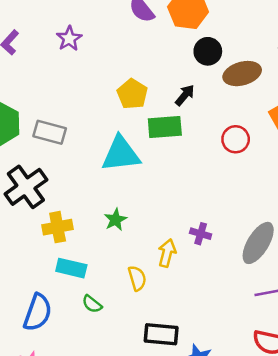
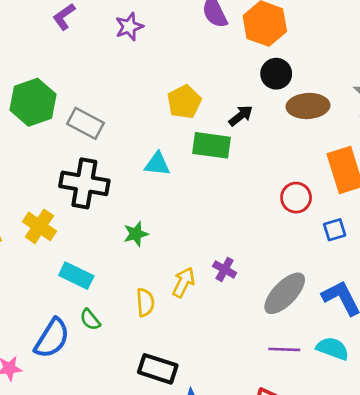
red circle: (236, 139) -> (296, 198), moved
cyan triangle: (121, 154) -> (157, 164), size x0.6
black cross: (26, 187) -> (84, 183), moved, turned 33
yellow cross: (58, 227) -> (39, 226), moved, turned 32
blue semicircle: (38, 312) -> (52, 338), moved

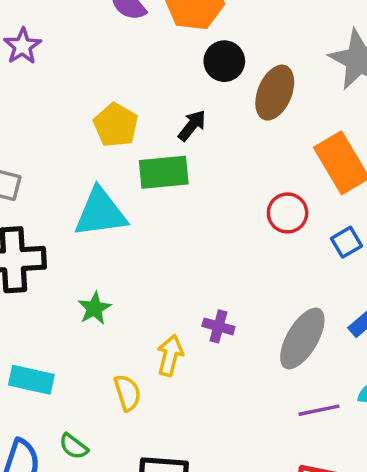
brown ellipse: (308, 106) -> (275, 93), turned -51
cyan triangle: (157, 164) -> (100, 213), size x1.6
green semicircle: (90, 320) -> (74, 446), moved

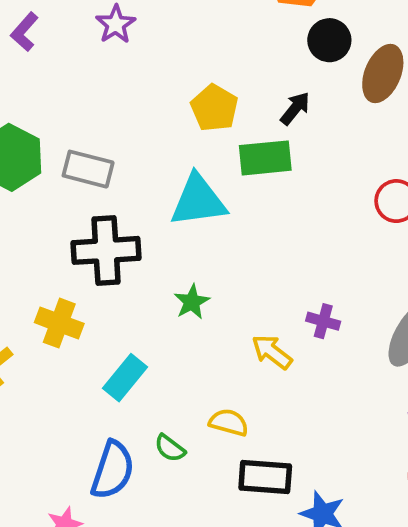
yellow arrow: (170, 355) -> (272, 352), turned -66
cyan rectangle: (31, 380) -> (125, 378), turned -63
yellow semicircle: (127, 393) -> (229, 422), moved, turned -57

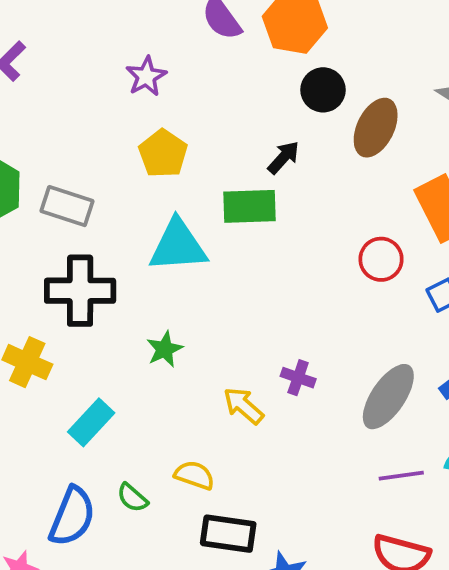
purple star: (116, 24) -> (146, 76), moved
yellow pentagon: (214, 108) -> (163, 154), moved

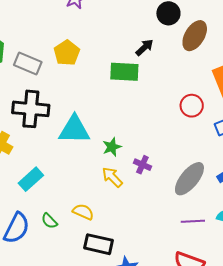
yellow pentagon: (163, 154) -> (67, 53), moved
cyan triangle: (178, 246) -> (74, 130), moved
green star: (165, 349) -> (112, 147), moved

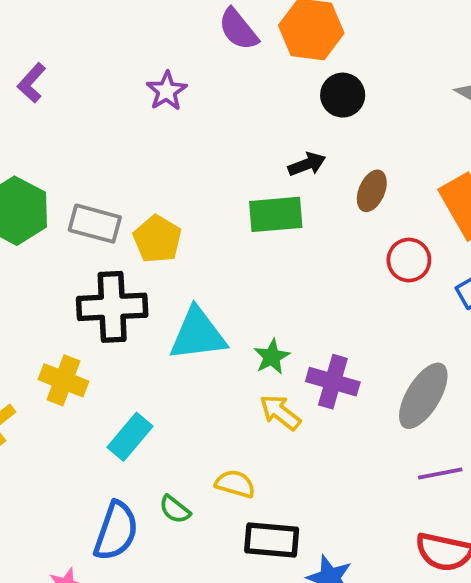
brown ellipse: (195, 36) -> (372, 191), moved, size x0.7
black arrow: (144, 47) -> (307, 164), turned 30
yellow pentagon: (67, 53) -> (157, 239), moved
purple cross: (142, 165) -> (333, 382), size x1.5

